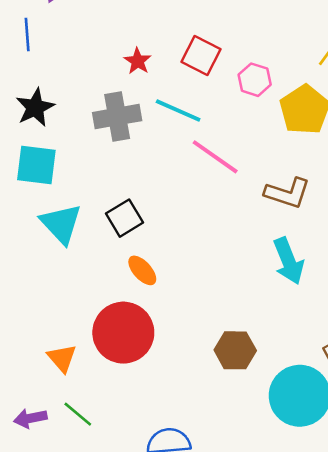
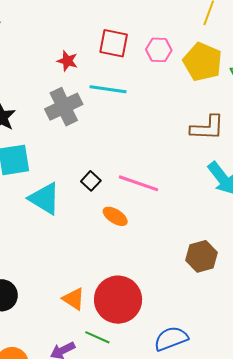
pink line: (215, 157) -> (138, 183), moved
black square: (125, 218) -> (91, 181), size x0.7
red circle: (123, 333) -> (118, 300), moved

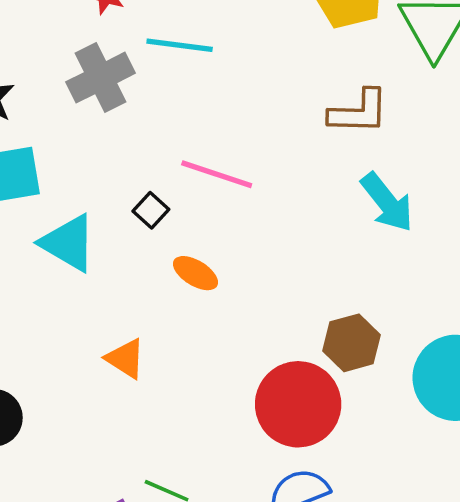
pink line: (138, 183) -> (217, 174), moved
orange triangle: (74, 299) -> (125, 359), moved
red circle: (118, 300) -> (298, 404), moved

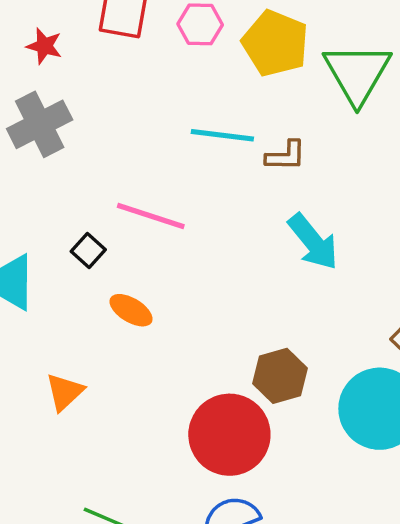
cyan line: (180, 45) -> (222, 135), moved
brown L-shape: (359, 112) -> (286, 156), size x0.7
orange triangle: (125, 359) -> (65, 392), turned 45

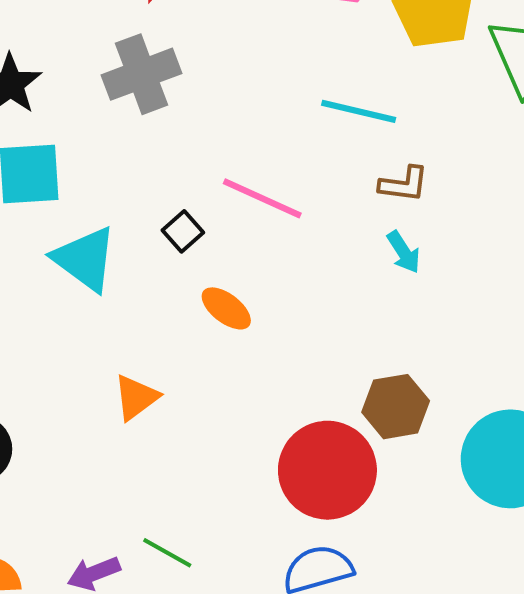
brown L-shape: (286, 156) -> (404, 184), moved
cyan arrow: (313, 242) -> (404, 252), moved, size x0.6

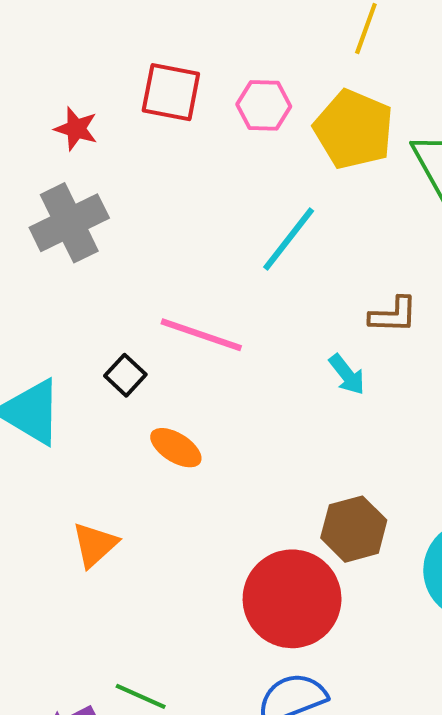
cyan line: (359, 111) -> (289, 239), turned -60
brown L-shape: (404, 184) -> (393, 315), moved

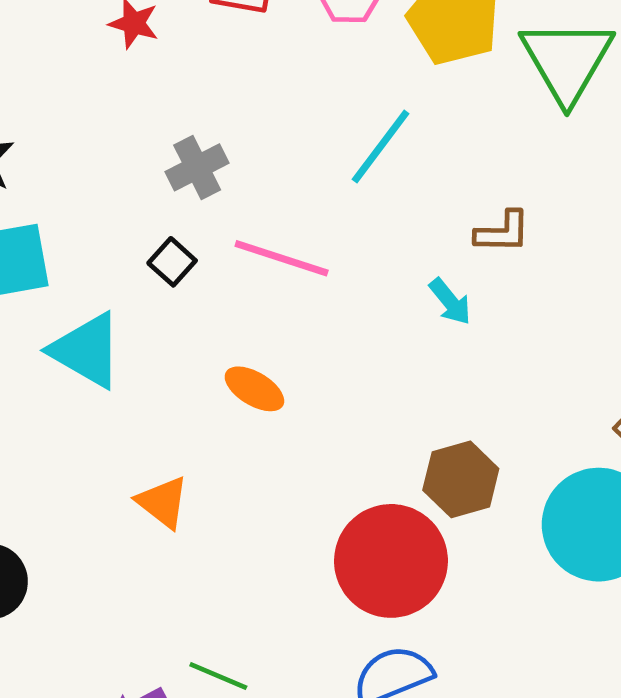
gray cross: (69, 223) -> (197, 167), moved, size x0.7
black square: (125, 375) -> (172, 262), moved
orange triangle: (95, 545) -> (163, 502), turned -39

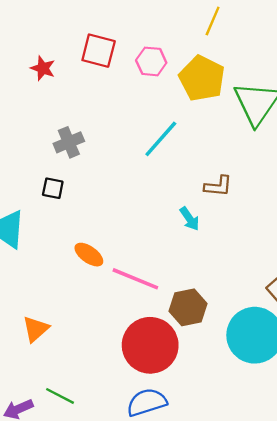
pink line: (282, 258) -> (135, 279), moved
black square: (172, 262) -> (53, 188), turned -35
orange triangle: (163, 502) -> (36, 329), moved, turned 36

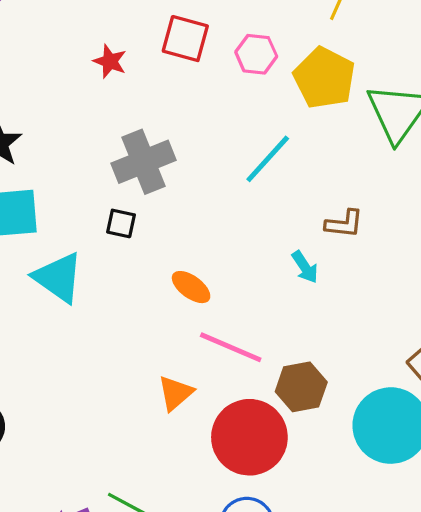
gray cross: (69, 142) -> (143, 162), size x1.5
orange ellipse: (89, 255) -> (191, 287), moved
orange triangle: (36, 329) -> (176, 393), moved

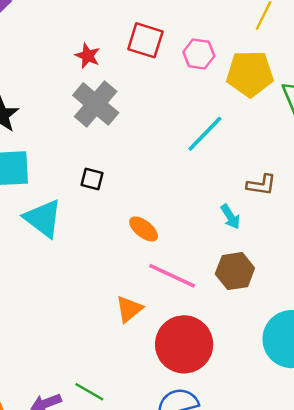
yellow pentagon: (324, 78) -> (250, 74), turned -30
gray cross: (143, 162) -> (96, 104), moved, turned -30
brown hexagon: (301, 387) -> (235, 271), moved

